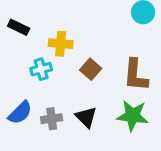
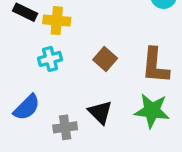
yellow cross: (61, 44) -> (57, 21), moved
gray cross: (52, 119) -> (65, 127), moved

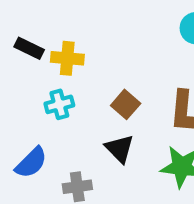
black triangle: (100, 112) -> (120, 149), moved

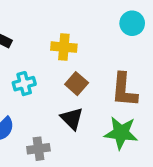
yellow cross: (67, 58) -> (64, 47), moved

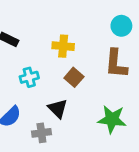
brown L-shape: (124, 90) -> (116, 64), moved
black triangle: (72, 119) -> (58, 108), moved

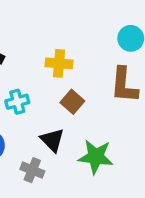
green star: (112, 119) -> (96, 157), moved
gray cross: (41, 133) -> (32, 170), turned 30

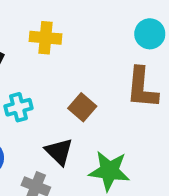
yellow cross: (59, 63) -> (46, 38), moved

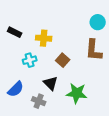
yellow cross: (46, 38) -> (44, 38), moved

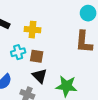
brown square: (63, 60) -> (37, 56), moved, turned -32

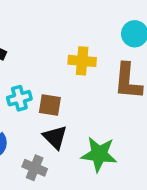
yellow cross: (32, 30) -> (82, 61), moved

